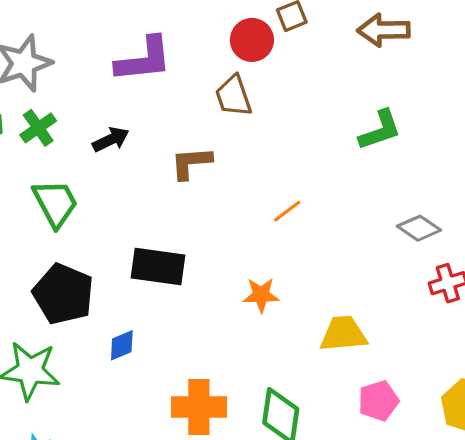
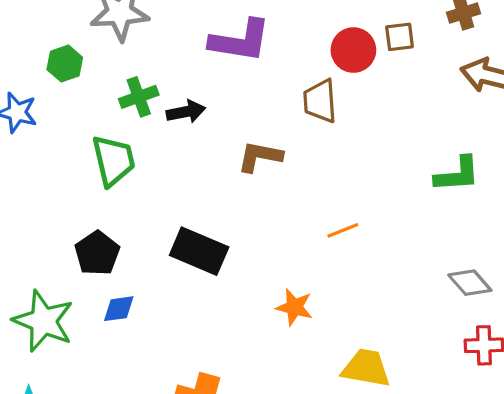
green cross: (38, 128) -> (139, 97), moved
black pentagon: (63, 294) -> (97, 253), size x0.7
blue diamond: (122, 345) -> (119, 309), moved

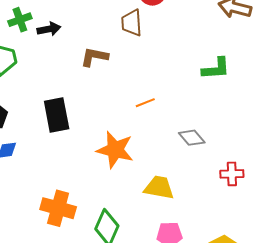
black rectangle: (199, 251) -> (57, 115), turned 56
gray diamond: (470, 283) -> (192, 138), moved
orange star: (294, 307) -> (115, 150), size x1.6

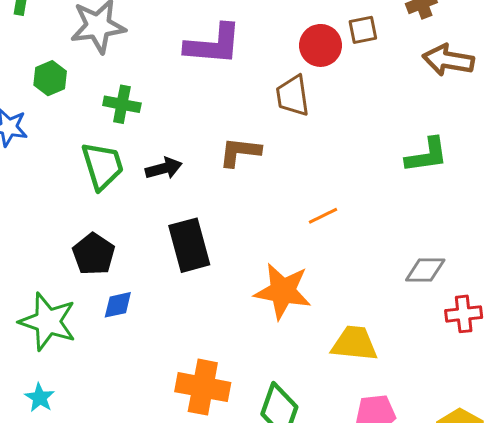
green cross: (20, 20) -> (122, 104), turned 35
black arrow: (49, 29) -> (164, 168), moved
gray diamond: (192, 138) -> (425, 270), moved, turned -44

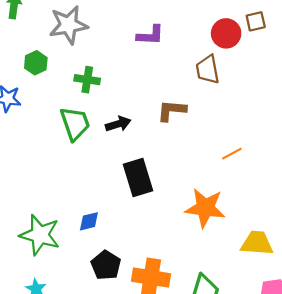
purple L-shape: (213, 44) -> (150, 35), size x0.7
black pentagon: (94, 254) -> (106, 265), moved

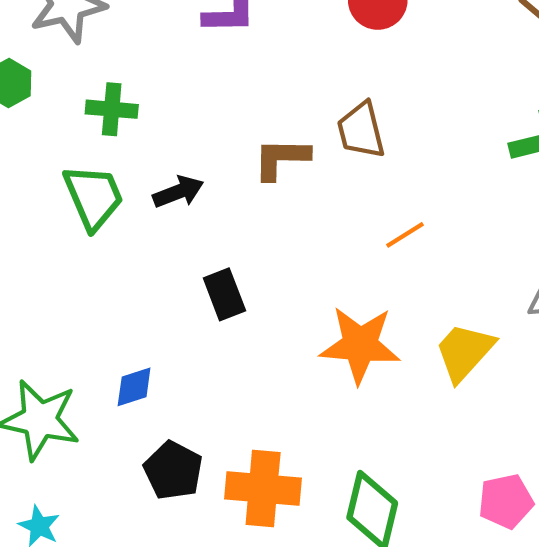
brown trapezoid: (208, 70) -> (361, 130), moved
black rectangle: (138, 178) -> (224, 294), size x0.7
yellow trapezoid: (257, 243) -> (464, 352), moved, turned -48

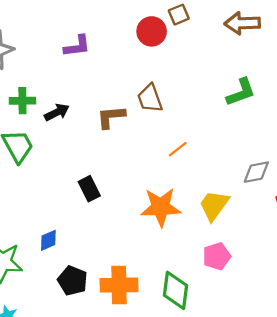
black arrow: (178, 192) -> (57, 112), moved
pink pentagon: (506, 501) -> (217, 256), moved

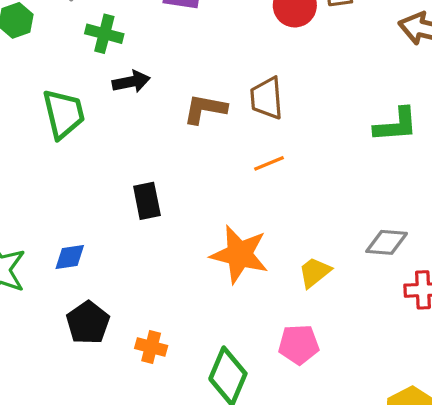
green cross: (22, 101) -> (104, 34), moved
orange line: (178, 149) -> (269, 163), moved
yellow trapezoid: (214, 205) -> (315, 272), size x0.7
orange cross: (119, 285) -> (151, 347), size x0.6

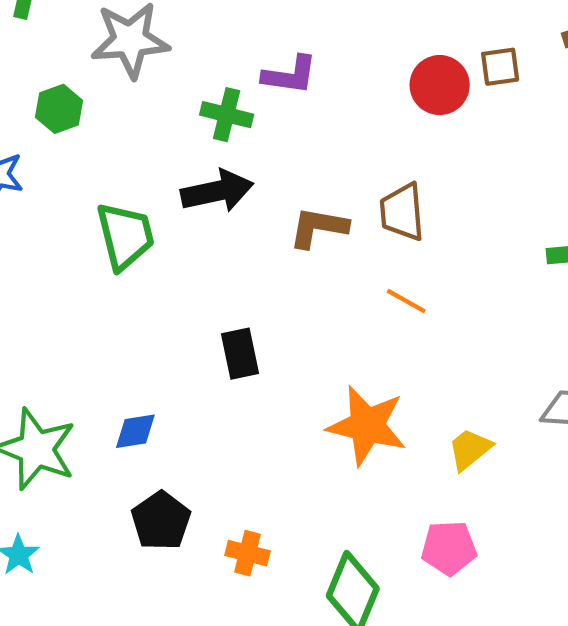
green cross: (104, 34) -> (227, 115), moved
black arrow: (131, 82) -> (217, 191), size x1.4
orange line: (269, 163) -> (406, 301), turned 52

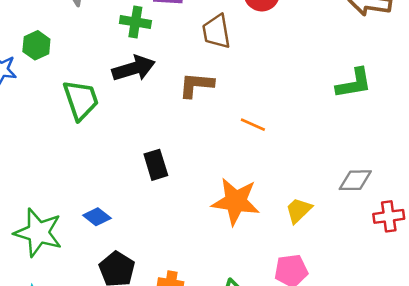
green hexagon: (59, 109) -> (36, 45), moved
brown trapezoid: (402, 212) -> (216, 32), moved
blue diamond: (135, 431) -> (97, 217), turned 52

